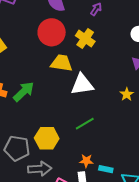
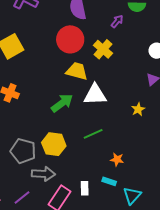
green arrow: (24, 92) -> (62, 103), moved
orange star: (86, 161) -> (117, 159), moved

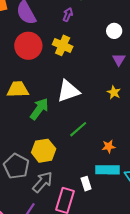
yellow trapezoid: (77, 71) -> (18, 89), moved
gray pentagon: (23, 151) -> (16, 166), turned 30
gray arrow: (43, 174) -> (43, 182), turned -35
cyan rectangle: (109, 181) -> (108, 170), size x1.6

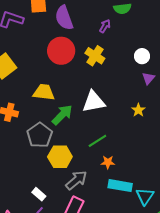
white circle: (114, 31) -> (142, 56), moved
orange star: (109, 146) -> (108, 162), moved
gray pentagon: (16, 166) -> (40, 135), moved
gray arrow: (43, 182) -> (76, 180), moved
white rectangle: (86, 184) -> (39, 194), moved, turned -40

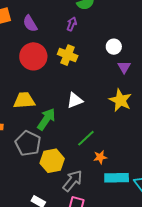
purple semicircle: (64, 18) -> (30, 24), size x0.7
white triangle: (94, 102) -> (75, 100), size x0.7
yellow star: (138, 110) -> (120, 100), size x1.6

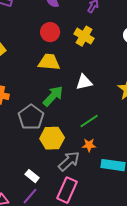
red circle: (33, 56) -> (50, 32), size x0.7
yellow trapezoid: (24, 100) -> (49, 62), moved
orange star: (100, 157) -> (89, 145), moved

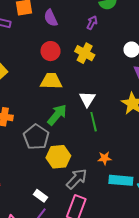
white triangle: (84, 82) -> (87, 99), turned -42
green line: (89, 121) -> (94, 122), moved, turned -66
orange star: (89, 145) -> (105, 158), moved

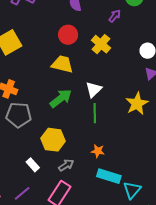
gray pentagon: (36, 137) -> (19, 115), moved, turned 30
gray arrow: (77, 179) -> (66, 165), size x0.7
white rectangle: (41, 196) -> (33, 165), moved

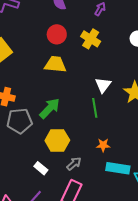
white triangle: (94, 90) -> (103, 85), moved
green arrow: (61, 98) -> (50, 108), moved

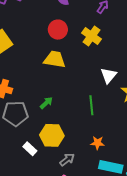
white triangle: (103, 85) -> (109, 75), moved
green arrow: (50, 108) -> (46, 103), size x0.6
white rectangle: (41, 168) -> (30, 149), moved

